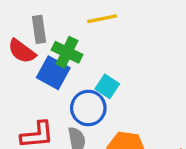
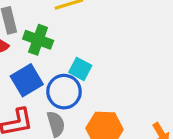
blue square: (53, 73) -> (27, 80), moved, turned 36

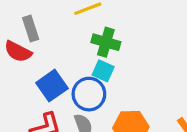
green cross: (38, 40) -> (106, 42), moved

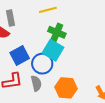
cyan square: (103, 71) -> (53, 50), size x1.5

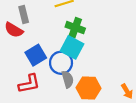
gray semicircle: (36, 83) -> (68, 79), moved

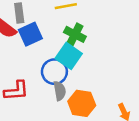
blue square: (36, 55) -> (30, 34), moved

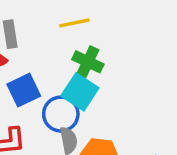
blue square: (30, 34) -> (24, 90), moved

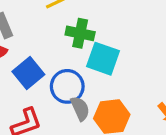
cyan square: (80, 92) -> (103, 59), moved

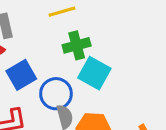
green cross: (80, 33) -> (77, 45), turned -36

